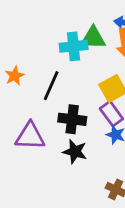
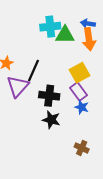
cyan cross: (74, 46) -> (50, 27), moved
purple triangle: (30, 136) -> (18, 86), moved, turned -50

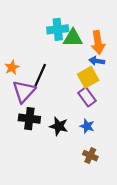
blue arrow: (88, 23) -> (97, 61), moved
black cross: (49, 96) -> (29, 119), moved
blue star: (82, 107) -> (87, 126), moved

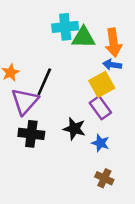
black star: (59, 126) -> (74, 129), moved

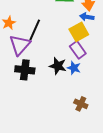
blue star: (100, 143) -> (74, 68), moved

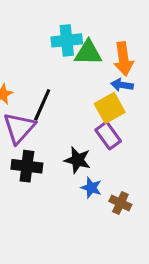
blue star: (74, 68) -> (91, 188), moved
brown cross: (81, 104) -> (120, 203), moved

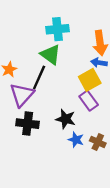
green triangle: (88, 53) -> (51, 55), moved, turned 35
brown cross: (120, 203) -> (98, 142), moved

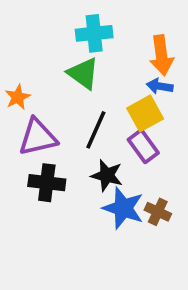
black line: (39, 78) -> (96, 130), moved
purple triangle: (22, 95) -> (38, 137), turned 35
blue star: (76, 140) -> (123, 208), size x1.6

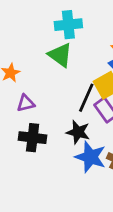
black line: (96, 130) -> (86, 98), moved
purple triangle: (38, 137) -> (26, 103), size x0.6

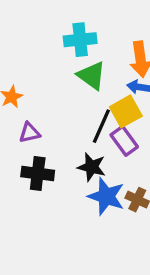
green triangle: (60, 55) -> (92, 76), moved

